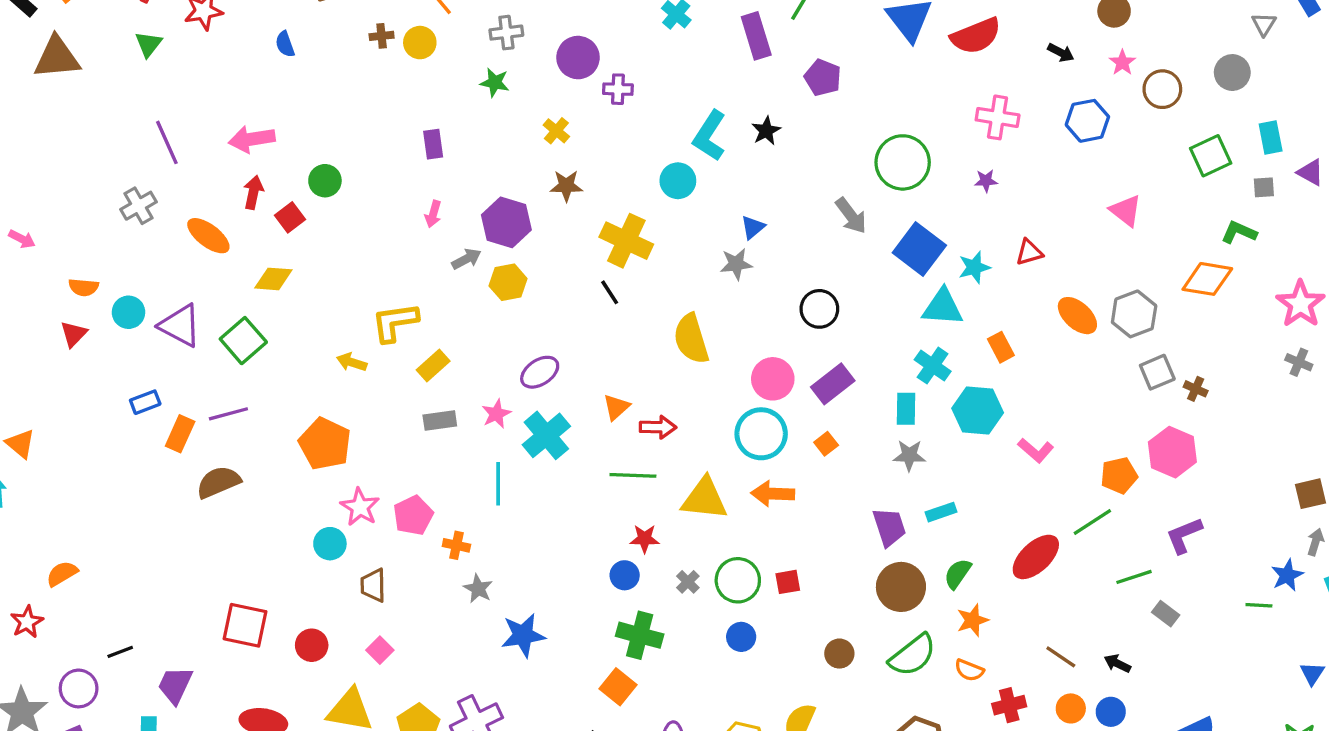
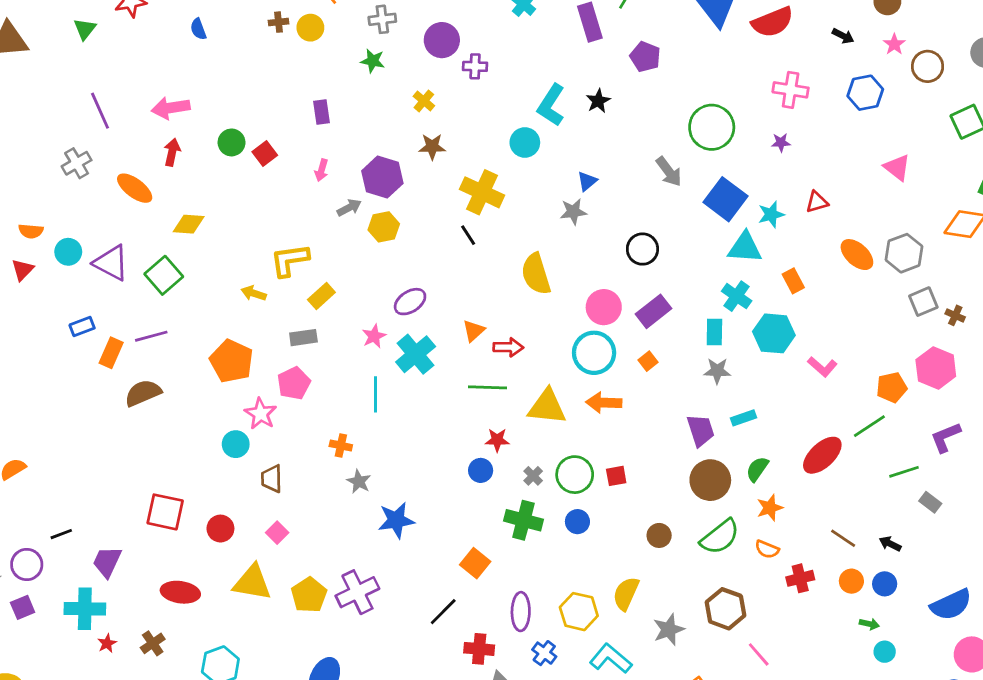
red square: (290, 217) -> (265, 154), moved
gray rectangle: (440, 420) -> (303, 338), moved
pink pentagon: (413, 515) -> (294, 383), moved
green cross: (640, 635) -> (523, 520), moved

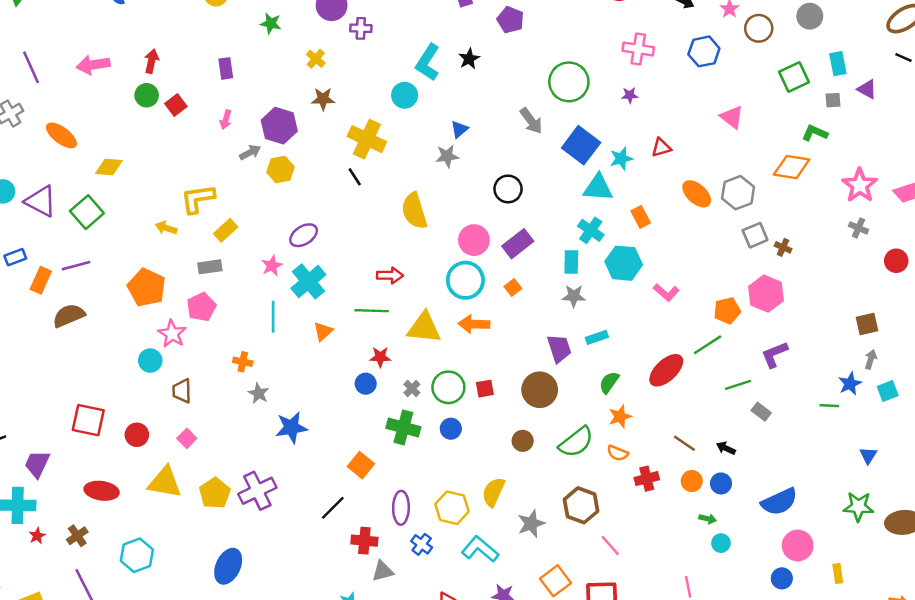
red arrow: (172, 152) -> (151, 61), moved
orange triangle: (474, 331) -> (323, 331), moved
brown circle: (710, 480) -> (540, 390), moved

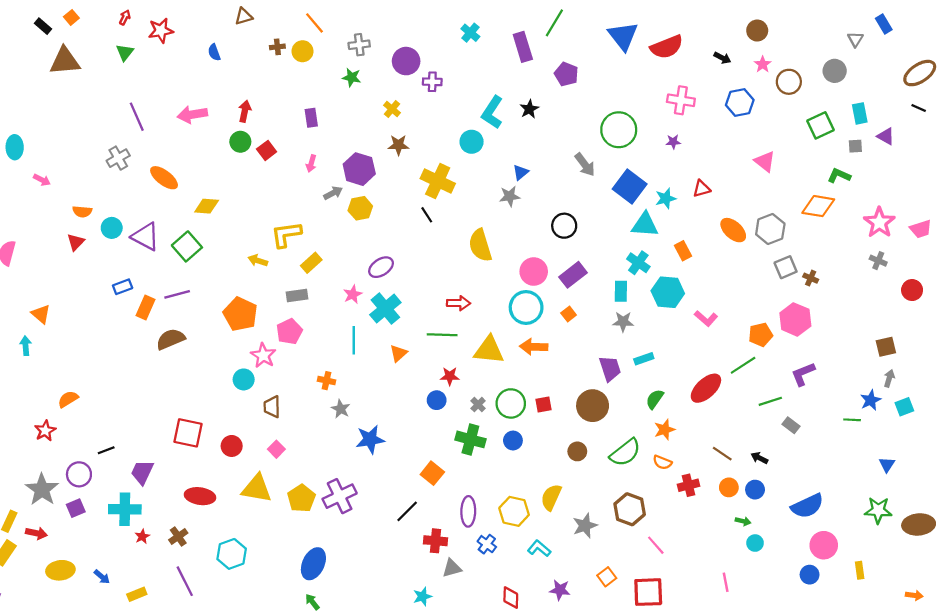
cyan L-shape: (480, 549) -> (539, 548), size x0.7
orange square: (555, 581) -> (607, 577), size x0.7

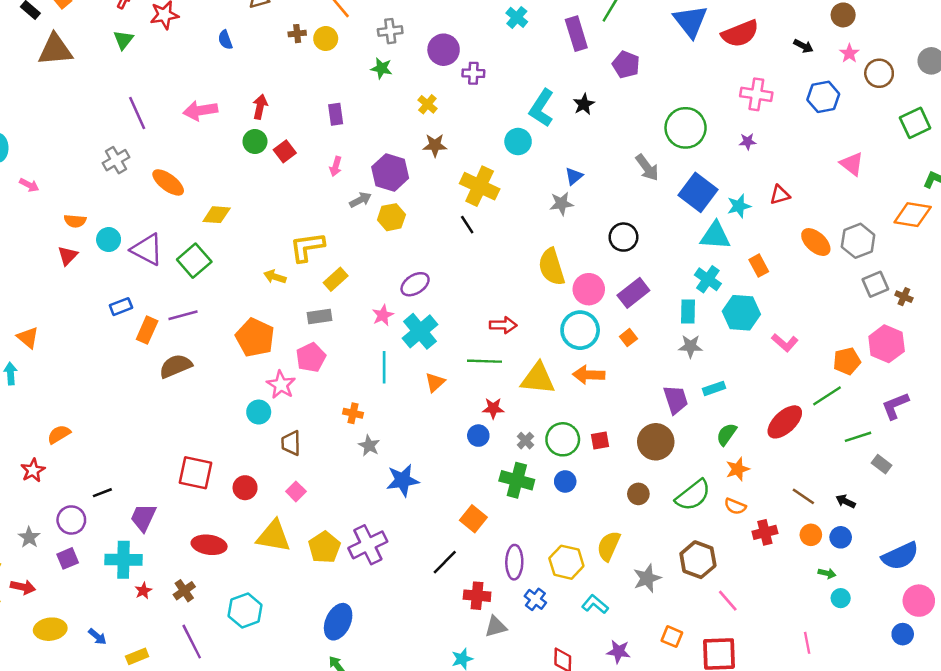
yellow semicircle: (480, 245) -> (552, 267), moved
gray star: (42, 490) -> (29, 537), size x0.6
orange square: (607, 577) -> (672, 637), turned -30

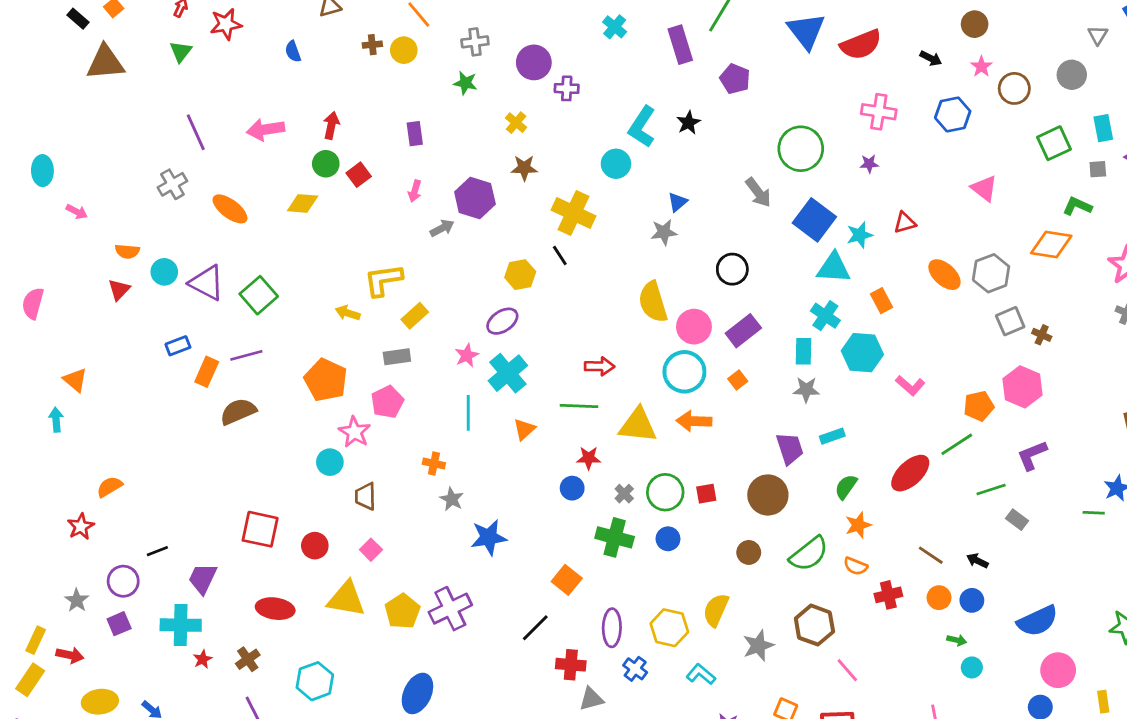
yellow diamond: (217, 215) -> (303, 203), moved
yellow hexagon: (391, 217) -> (520, 275), moved

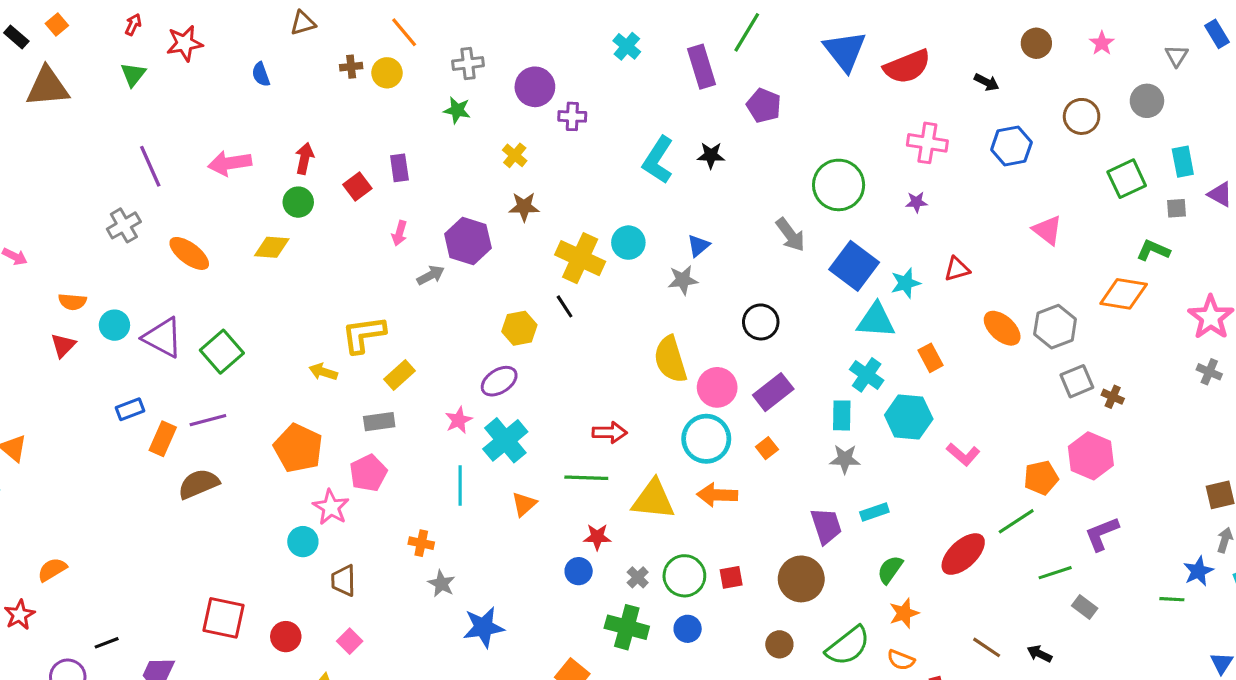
pink star: (981, 67) -> (1102, 43), moved
black star: (689, 123) -> (711, 155), turned 30
cyan circle: (616, 164) -> (628, 243), moved
red square: (359, 175) -> (357, 186), moved

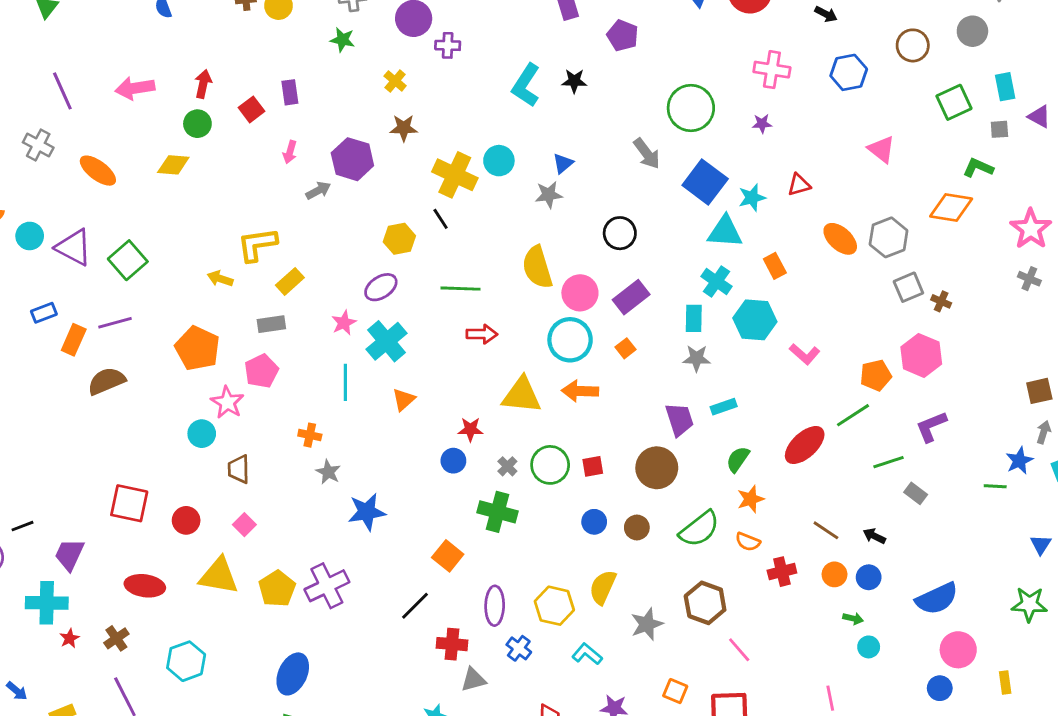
gray cross: (124, 225) -> (38, 145), turned -32
green line: (586, 478) -> (461, 289), moved
blue circle: (688, 629) -> (594, 522), moved

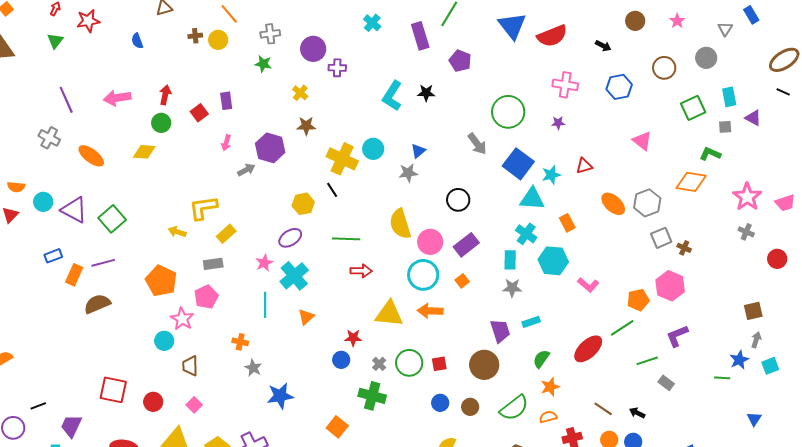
orange semicircle: (748, 542) -> (548, 417), turned 144

